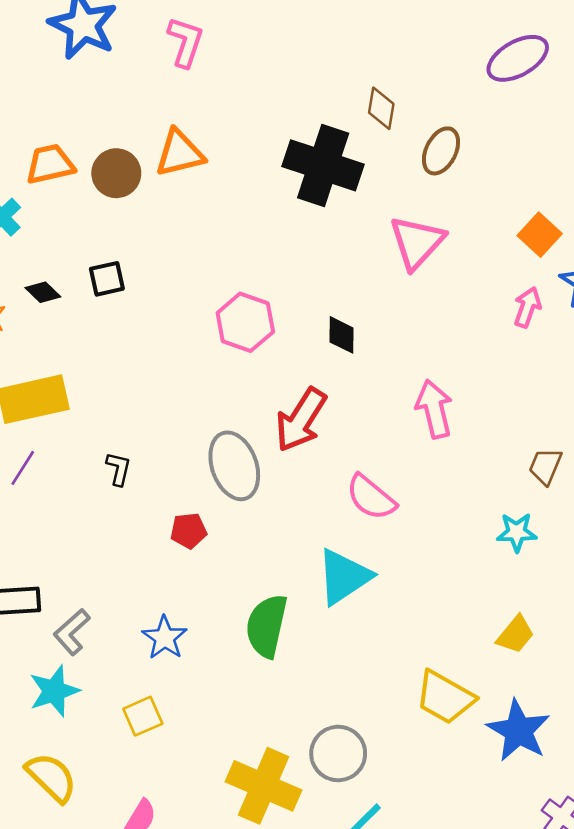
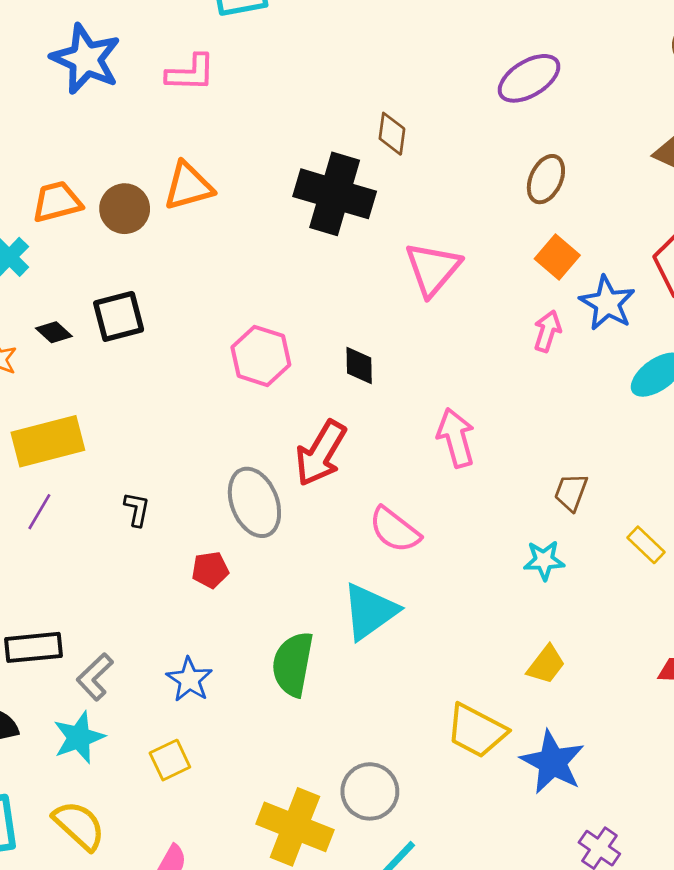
pink L-shape: (185, 42) -> (191, 73), turned 75
brown ellipse: (441, 151) -> (546, 179), moved
black square: (107, 279) -> (119, 316), size x1.4

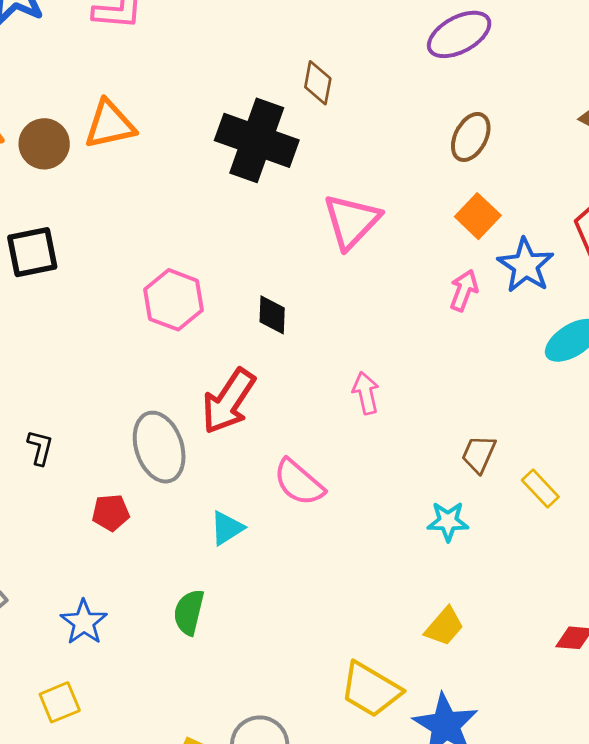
pink arrow: (456, 438) -> (366, 393), size x0.7
yellow rectangle: (646, 545) -> (540, 489), moved
cyan triangle: (370, 611) -> (227, 528), moved, size x0.6
green semicircle: (293, 664) -> (189, 612), size x0.7

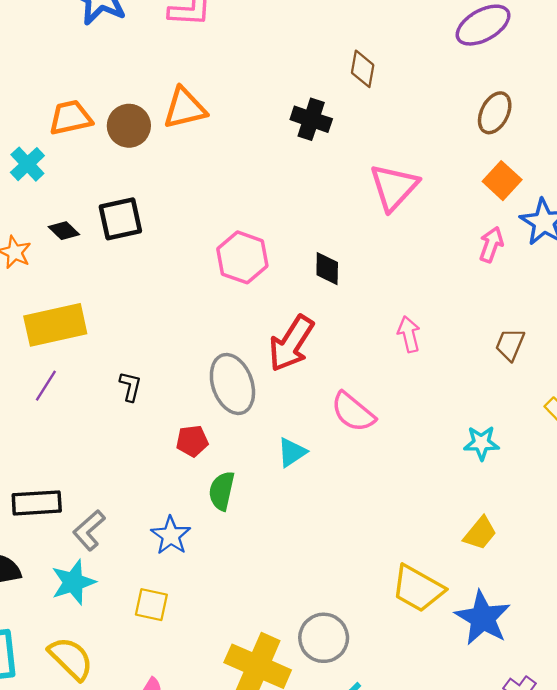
black cross: (257, 140) -> (311, 119), size x0.6
brown trapezoid: (479, 454) -> (510, 344), moved
green semicircle: (189, 612) -> (222, 491), moved
yellow square: (60, 702) -> (151, 605), turned 36

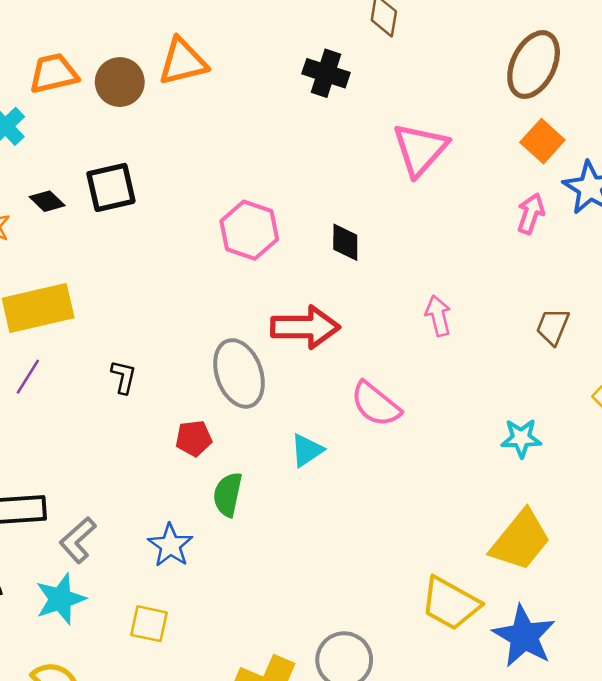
brown ellipse: (495, 113) -> (534, 65), size x1.4
red arrow: (291, 343) -> (305, 327), turned -122
yellow trapezoid: (480, 533) -> (520, 540), size x1.6

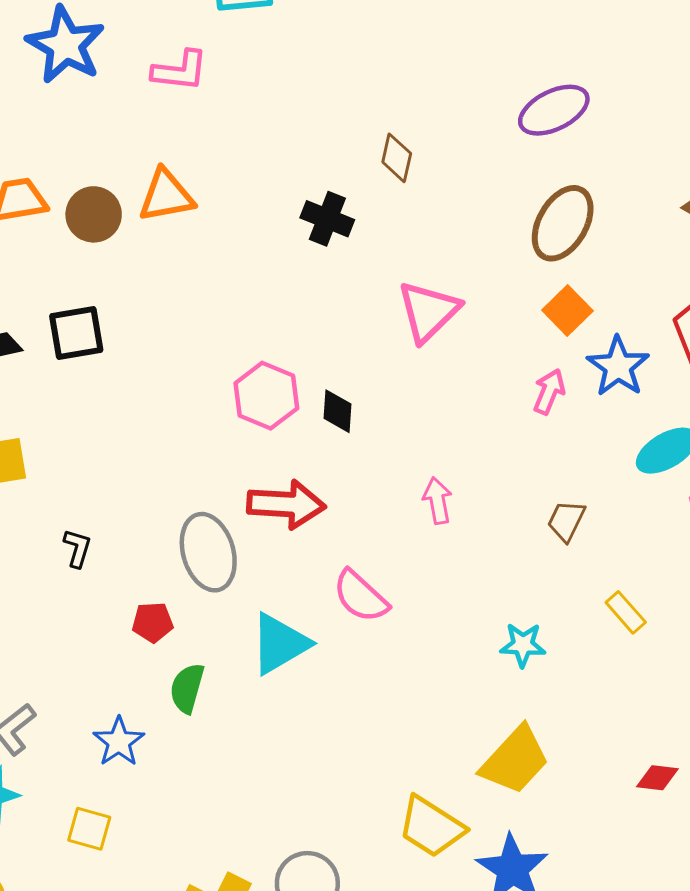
pink hexagon: (249, 230) -> (266, 396), moved
cyan triangle: (307, 450) -> (280, 644), size x1.6

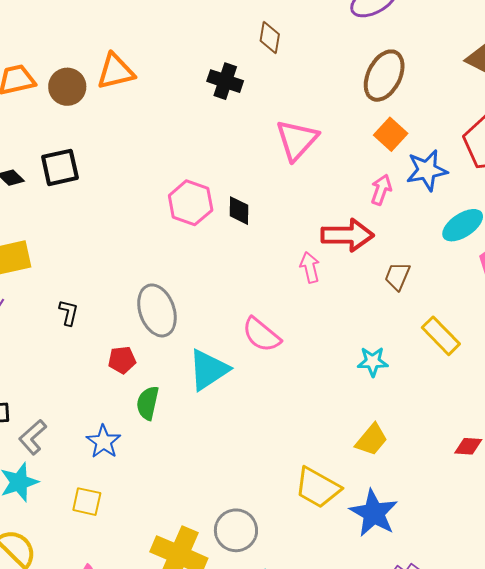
blue star: (618, 367) -> (427, 170), turned 30
red arrow: (286, 504) -> (347, 235), moved
yellow rectangle: (626, 612) -> (441, 336), size x1.4
yellow trapezoid: (515, 760) -> (372, 440), size x0.7

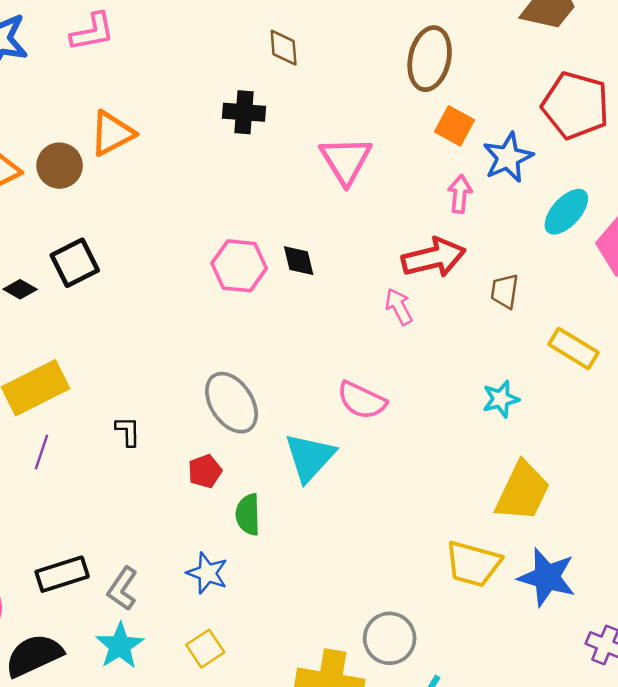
yellow trapezoid: (372, 440) -> (522, 491), size x1.5
yellow square: (87, 502) -> (205, 649), turned -32

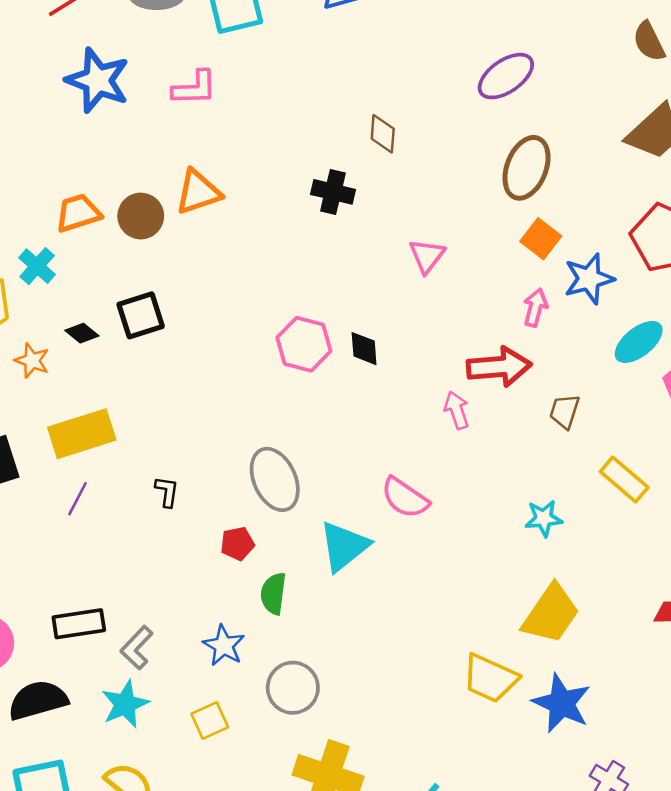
pink triangle: (346, 160) -> (427, 256), size x0.7
gray circle: (390, 638) -> (293, 688), moved

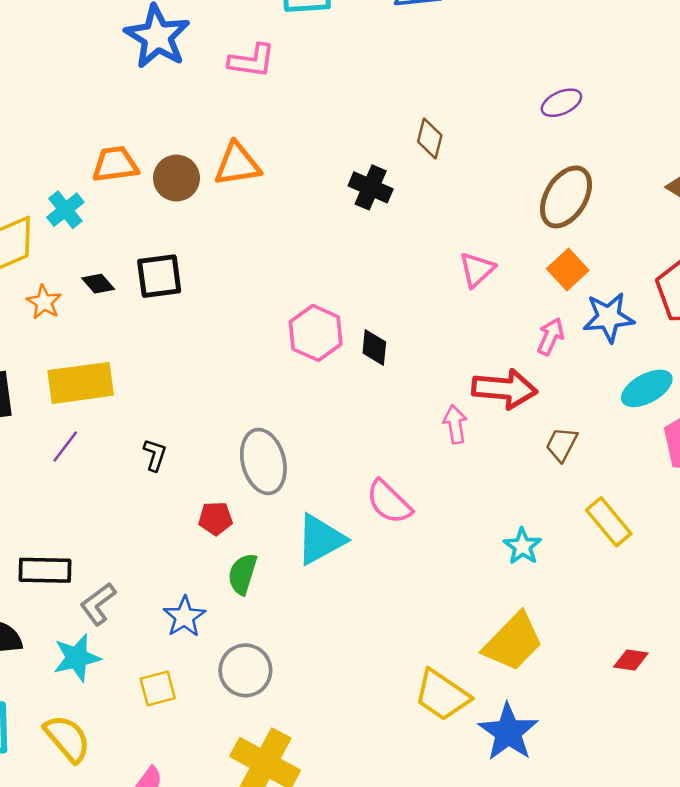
purple ellipse: (506, 76) -> (561, 103), size x0.7
pink triangle: (427, 256) -> (477, 270), moved
cyan star: (544, 518) -> (522, 546), turned 30

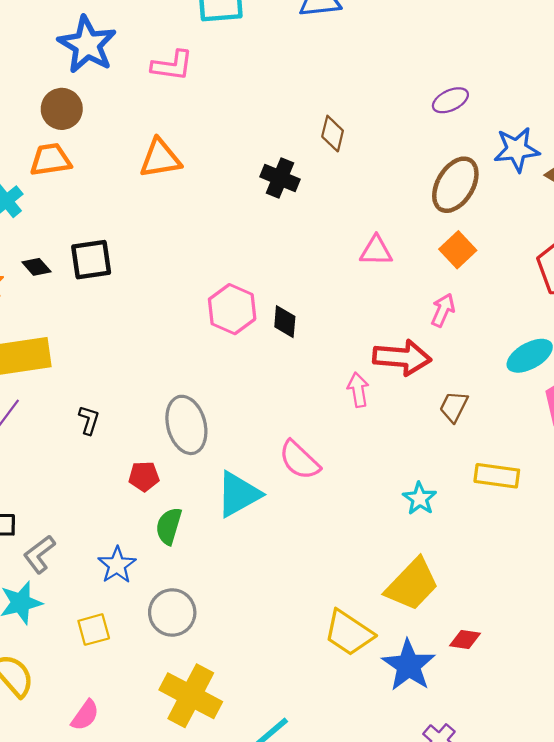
brown circle: (176, 178) -> (62, 109), moved
pink triangle: (477, 270) -> (376, 251), turned 44
blue star: (609, 317) -> (517, 149), moved
yellow rectangle: (609, 522) -> (497, 476), turned -42
red diamond: (631, 660) -> (465, 639), moved

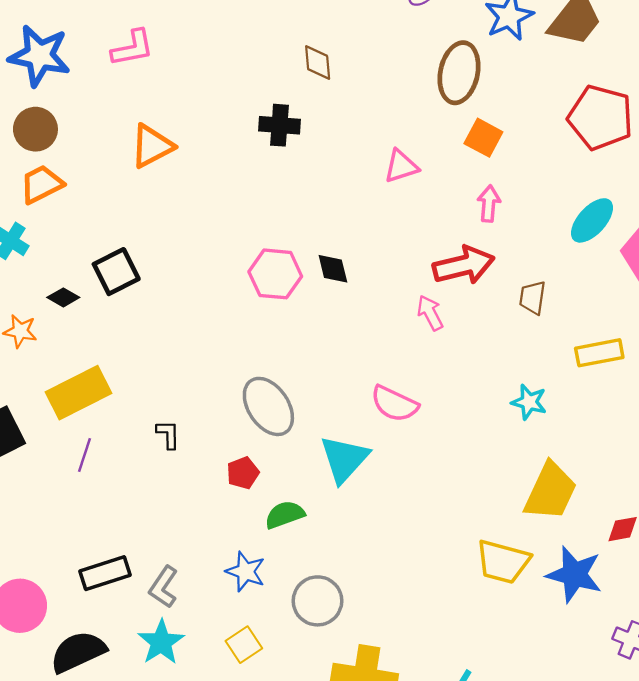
green semicircle: (169, 526) -> (285, 515), turned 72

